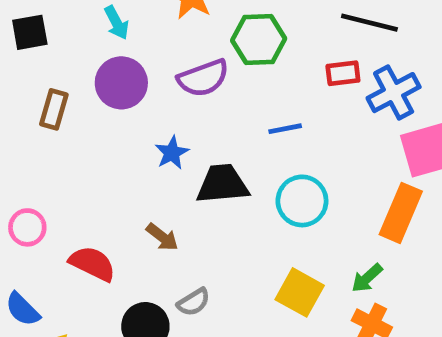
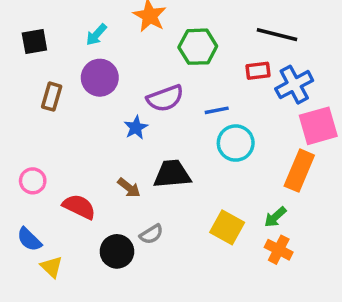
cyan arrow: (116, 23) -> (96, 35), turned 70
purple semicircle: (203, 78) -> (165, 98), moved
black trapezoid: (222, 184) -> (172, 174), moved
cyan circle: (302, 201) -> (236, 143), moved

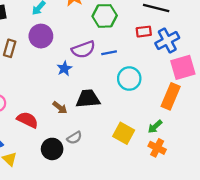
blue line: (217, 110) -> (109, 53), moved

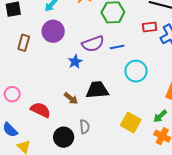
gray semicircle: (74, 138) -> (85, 127), turned -64

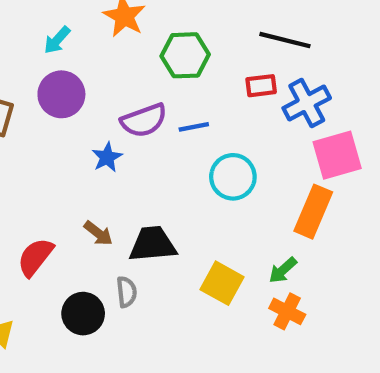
black trapezoid: (97, 90) -> (153, 244), moved
red semicircle: (41, 110) -> (35, 257), turned -78

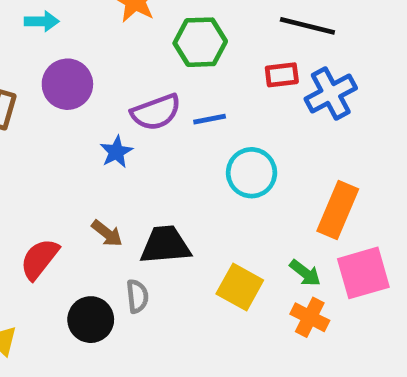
cyan arrow: (57, 40) -> (42, 21), moved, turned -132
pink square: (337, 155) -> (363, 273), moved
green arrow: (283, 270) -> (305, 273), turned -100

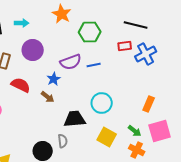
cyan circle: (252, 173) -> (102, 103), moved
orange rectangle: (338, 210) -> (149, 104), size x0.7
brown arrow: (107, 233) -> (48, 97), moved
red semicircle: (39, 259) -> (21, 85), moved, turned 78

